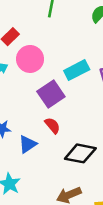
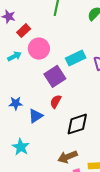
red semicircle: (52, 125) -> (56, 101), turned -112
black diamond: (80, 153) -> (77, 124), turned -30

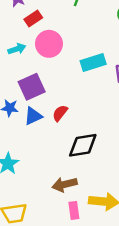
purple square: (55, 76) -> (32, 87), moved
blue triangle: (36, 116) -> (33, 116), moved

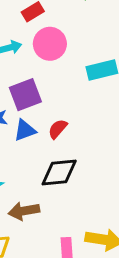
black diamond: (83, 145) -> (59, 173), moved
brown arrow: (65, 184) -> (24, 211), moved

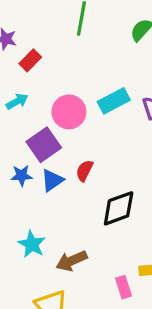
pink circle: (50, 44) -> (69, 112), moved
black diamond: (59, 173) -> (119, 208), moved

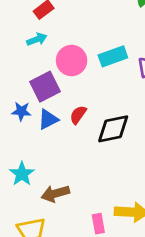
cyan arrow: (17, 101) -> (37, 39), moved
black diamond: (119, 208) -> (113, 129), moved

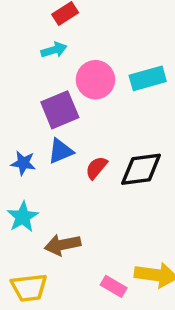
blue star: (21, 111) -> (23, 163), moved
red semicircle: (78, 115) -> (96, 168), moved
pink rectangle: (98, 224) -> (114, 286), turned -54

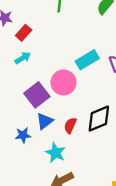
pink circle: (95, 80) -> (63, 82), moved
cyan star: (23, 217) -> (55, 153), moved

